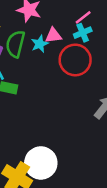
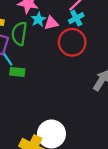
cyan star: (40, 44) -> (38, 19), moved

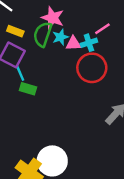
cyan cross: (76, 18) -> (89, 43), moved
green semicircle: (19, 34) -> (43, 34), moved

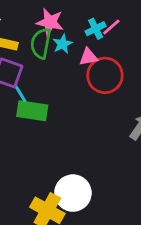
pink triangle: (73, 43) -> (89, 57), moved
cyan cross: (89, 43) -> (96, 29), moved
green rectangle: (28, 89) -> (32, 111), size x1.5

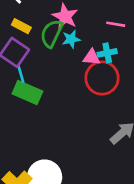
pink line: (111, 27) -> (116, 24), moved, turned 36
cyan cross: (96, 29) -> (107, 53), moved

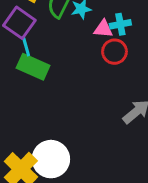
red circle: (102, 78) -> (115, 52), size x0.7

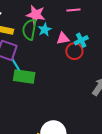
cyan cross: (120, 24) -> (81, 40), moved

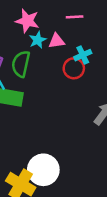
green semicircle: (29, 29) -> (21, 64), moved
pink triangle: (63, 38) -> (57, 41), moved

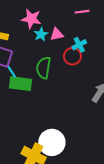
pink line: (75, 17) -> (82, 12), moved
green semicircle: (21, 64) -> (43, 68), moved

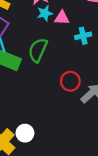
red circle: (72, 56) -> (70, 81), moved
white circle: (52, 142) -> (25, 133), size x0.6

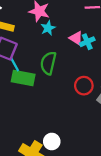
pink triangle: (62, 18) -> (76, 38), moved, turned 40

